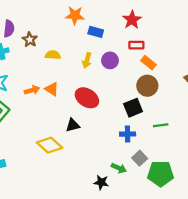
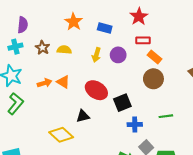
orange star: (75, 15) -> (74, 22), moved, turned 30
brown star: (30, 40) -> (42, 48), moved
black square: (133, 108) -> (122, 103), moved

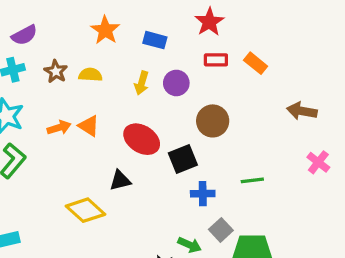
purple semicircle: (23, 25) -> (24, 35), turned 56
orange rectangle: (154, 57) -> (256, 63), moved
brown circle: (153, 79) -> (213, 121), moved

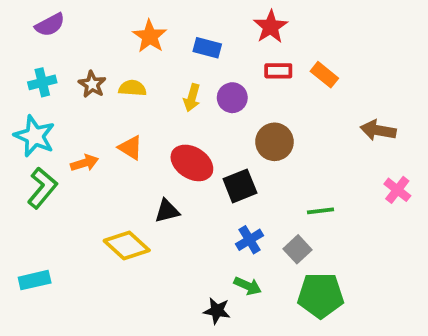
purple semicircle: (24, 35) -> (50, 25), moved
orange arrow: (59, 128) -> (84, 163), moved
blue cross: (203, 194) -> (250, 240), moved, turned -30
gray square: (221, 230) -> (298, 249), moved

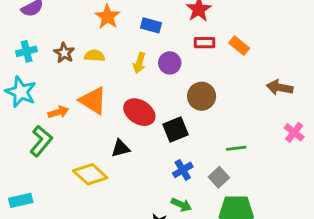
orange triangle: (131, 148) -> (93, 101), size x1.5
green L-shape: (42, 188) -> (41, 141), moved

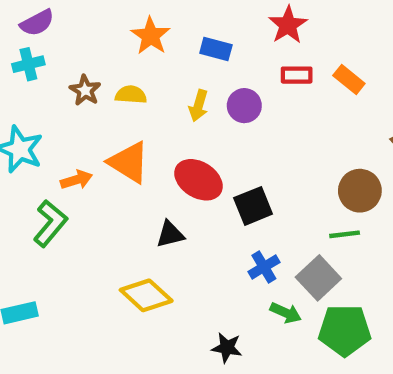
cyan cross: (27, 51) -> (28, 64), moved
brown circle: (202, 96) -> (360, 191), moved
yellow diamond: (90, 174) -> (146, 295), moved
gray square: (219, 177) -> (318, 278), size x1.4
green arrow: (181, 205) -> (286, 313), moved

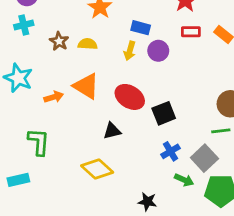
blue rectangle: (216, 49) -> (141, 28), moved
green L-shape: (50, 223) -> (39, 142), moved, turned -36

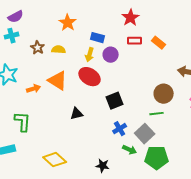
red ellipse: (130, 97) -> (90, 77), moved
yellow diamond: (97, 169) -> (55, 160), moved

